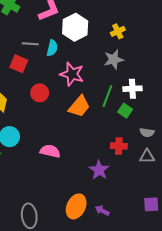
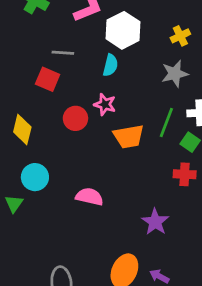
cyan semicircle: (52, 48) -> (110, 65), moved
pink star: (72, 74) -> (105, 104), moved, size x0.7
orange trapezoid: (79, 106) -> (129, 137), turned 40
red cross: (119, 146) -> (185, 174), moved

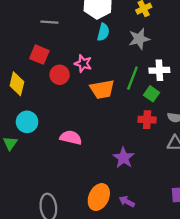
cyan semicircle: (110, 65) -> (103, 32), moved
red square: (48, 79) -> (39, 55), moved

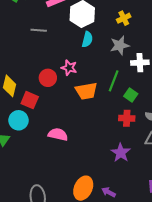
red square: (39, 55) -> (30, 100), moved
white cross: (159, 70) -> (140, 63), moved
purple star: (123, 158) -> (121, 153), moved

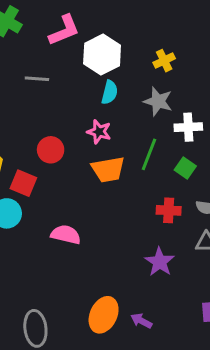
gray star: (120, 45) -> (158, 101), turned 30
pink star: (69, 68) -> (99, 132), moved
green square: (131, 95) -> (185, 168), moved

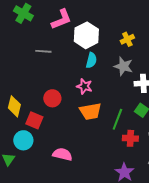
green line: (149, 154) -> (117, 119), moved

